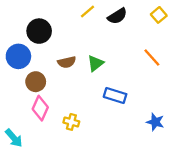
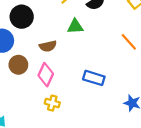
green triangle: (95, 63) -> (75, 26), moved, turned 35
pink diamond: (40, 108) -> (46, 75), moved

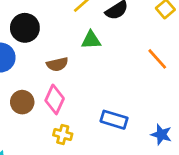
brown circle: (18, 65) -> (22, 102), moved
blue rectangle: (94, 78) -> (114, 120), moved

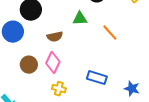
orange line: (157, 59) -> (110, 33), moved

